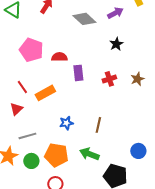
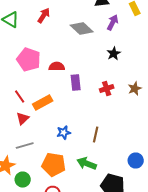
purple arrow: (115, 13) -> (113, 22), turned -35
red triangle: (16, 109) -> (23, 118), moved
green circle: (31, 161) -> (23, 180), moved

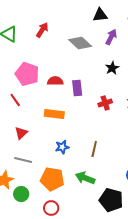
purple rectangle: (76, 82) -> (77, 88), moved
red line: (20, 96) -> (15, 100), moved
orange rectangle: (43, 102) -> (54, 114), moved, turned 36
gray line: (25, 146) -> (23, 160), turned 30

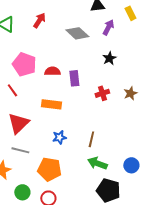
red triangle: (21, 133) -> (18, 123), size x1.6
green arrow: (85, 178) -> (97, 163), moved
green circle: (21, 194) -> (22, 192), moved

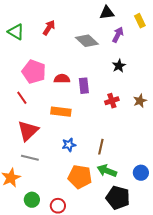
orange pentagon: (49, 169) -> (80, 177), moved

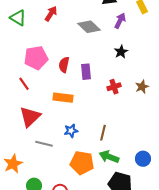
pink pentagon: (34, 72) -> (36, 58), turned -30
red semicircle: (62, 79) -> (64, 65), turned -77
gray line: (30, 158) -> (44, 144), moved

